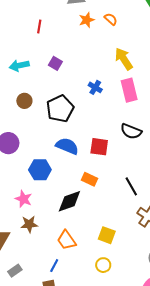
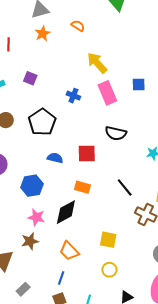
orange star: (87, 20) -> (43, 34), moved
blue semicircle: (67, 146) -> (55, 158), size x0.7
pink star: (23, 199) -> (36, 217), moved

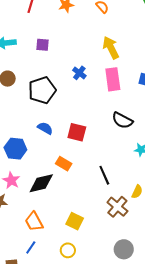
purple square: (30, 78) -> (42, 45), turned -32
black semicircle: (116, 133) -> (122, 120), moved
blue line: (61, 278) -> (31, 247), moved

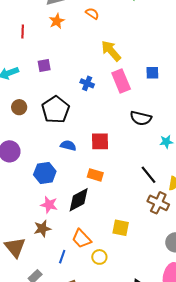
black line: (104, 175) -> (148, 175), moved
blue line: (31, 247) -> (62, 257), moved
yellow circle: (68, 250) -> (99, 257), moved

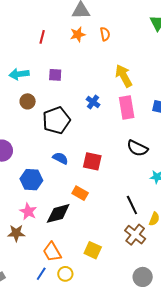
orange semicircle: (92, 13) -> (105, 34), moved, turned 32
brown circle: (19, 107) -> (28, 101), moved
blue line: (62, 257) -> (41, 274), moved

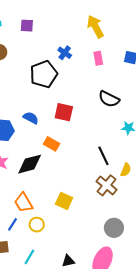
pink rectangle: (127, 107) -> (98, 58), size x0.6
black pentagon: (56, 120) -> (44, 74), moved
blue semicircle: (60, 158) -> (31, 118), moved

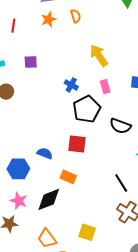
black pentagon: (44, 74) -> (87, 109), moved

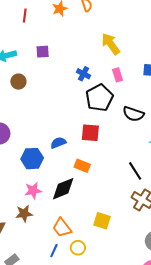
blue semicircle: (45, 153) -> (58, 143), turned -42
pink star: (19, 201) -> (33, 191), turned -30

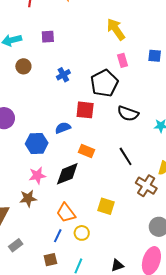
blue cross: (84, 74) -> (63, 75), moved, turned 32
black semicircle: (133, 114) -> (128, 113), moved
red square: (90, 133) -> (85, 110), moved
black line: (135, 171) -> (126, 156), moved

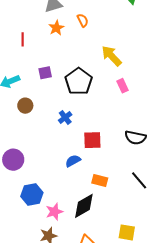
blue cross: (63, 75) -> (65, 117), moved
black pentagon: (104, 83) -> (79, 81), moved
blue hexagon: (37, 143) -> (32, 194), moved

